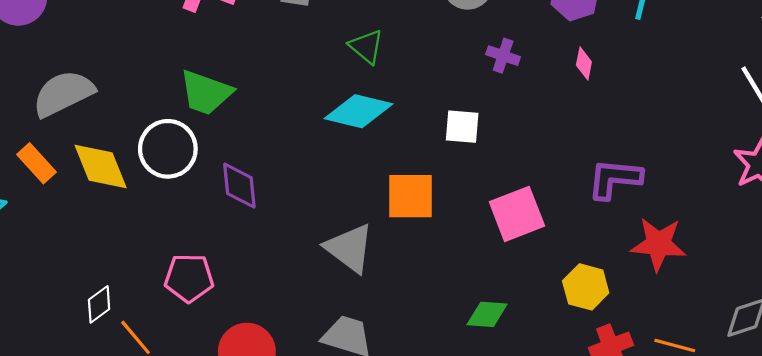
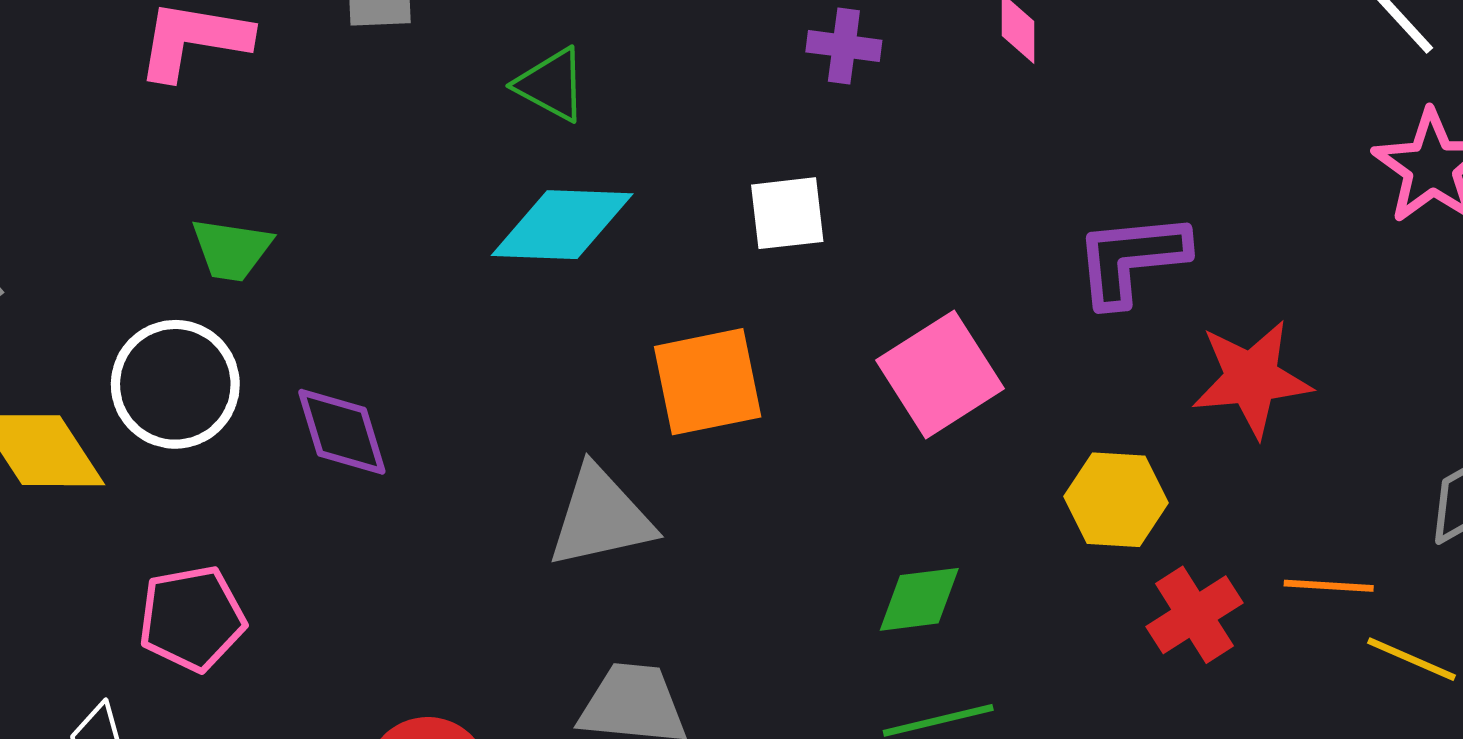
green trapezoid: (206, 93) -> (232, 249), size x0.7
gray triangle: (349, 248) -> (601, 517), turned -38
pink pentagon: (189, 278) -> (192, 618), moved

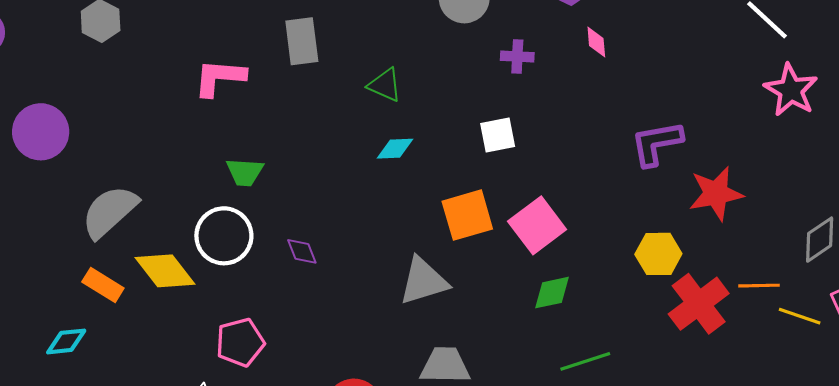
cyan diamond: (562, 225) -> (395, 149), size x0.6
pink square: (940, 374) -> (537, 225), moved
purple diamond: (342, 432) -> (302, 251), size x0.7
green diamond: (919, 599) -> (552, 293), moved
red cross: (1194, 615) -> (699, 304), size x1.4

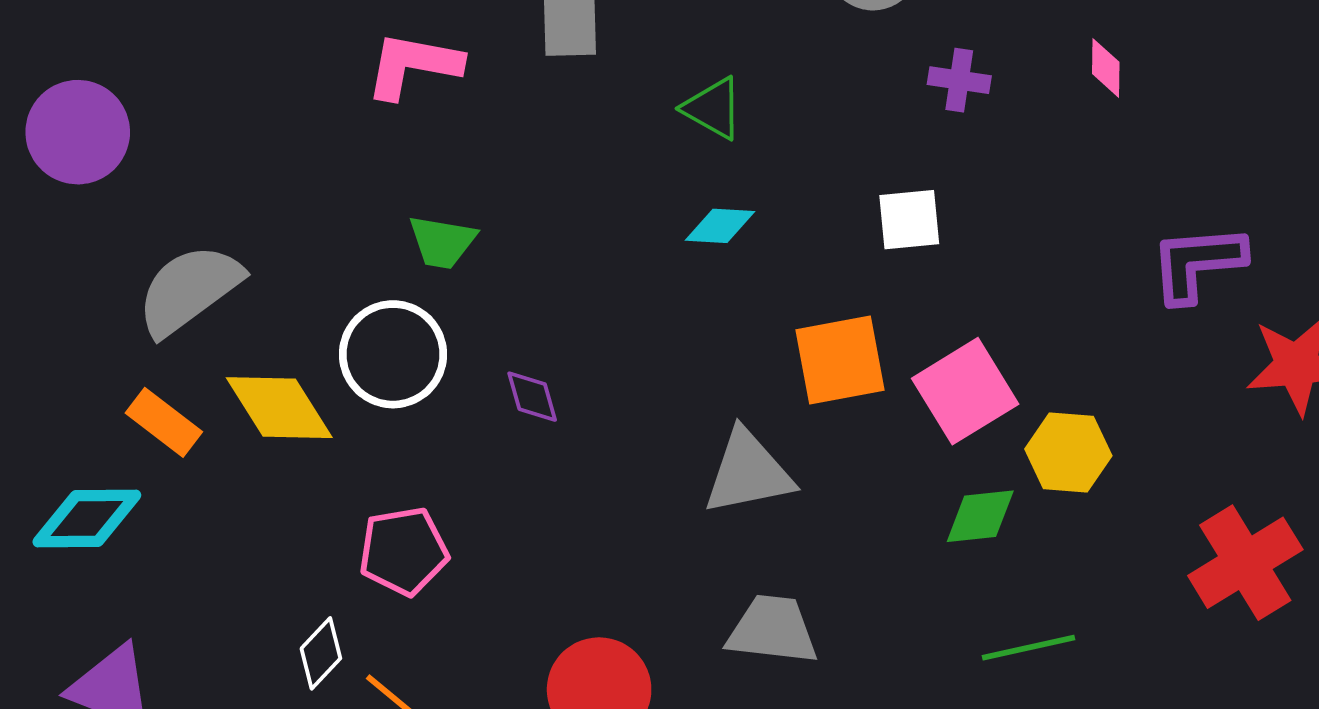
yellow hexagon: (658, 254) -> (1068, 452), moved
cyan diamond: (66, 341) -> (87, 519), size x1.4

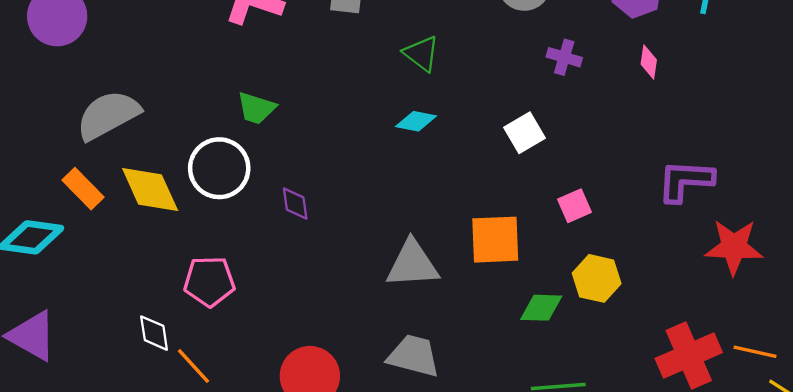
white square: (909, 220) -> (525, 133), turned -33
orange square: (840, 360) -> (495, 240), moved
pink square: (965, 391) -> (575, 206), moved, size x0.6
white diamond: (321, 653) -> (154, 333), turned -60

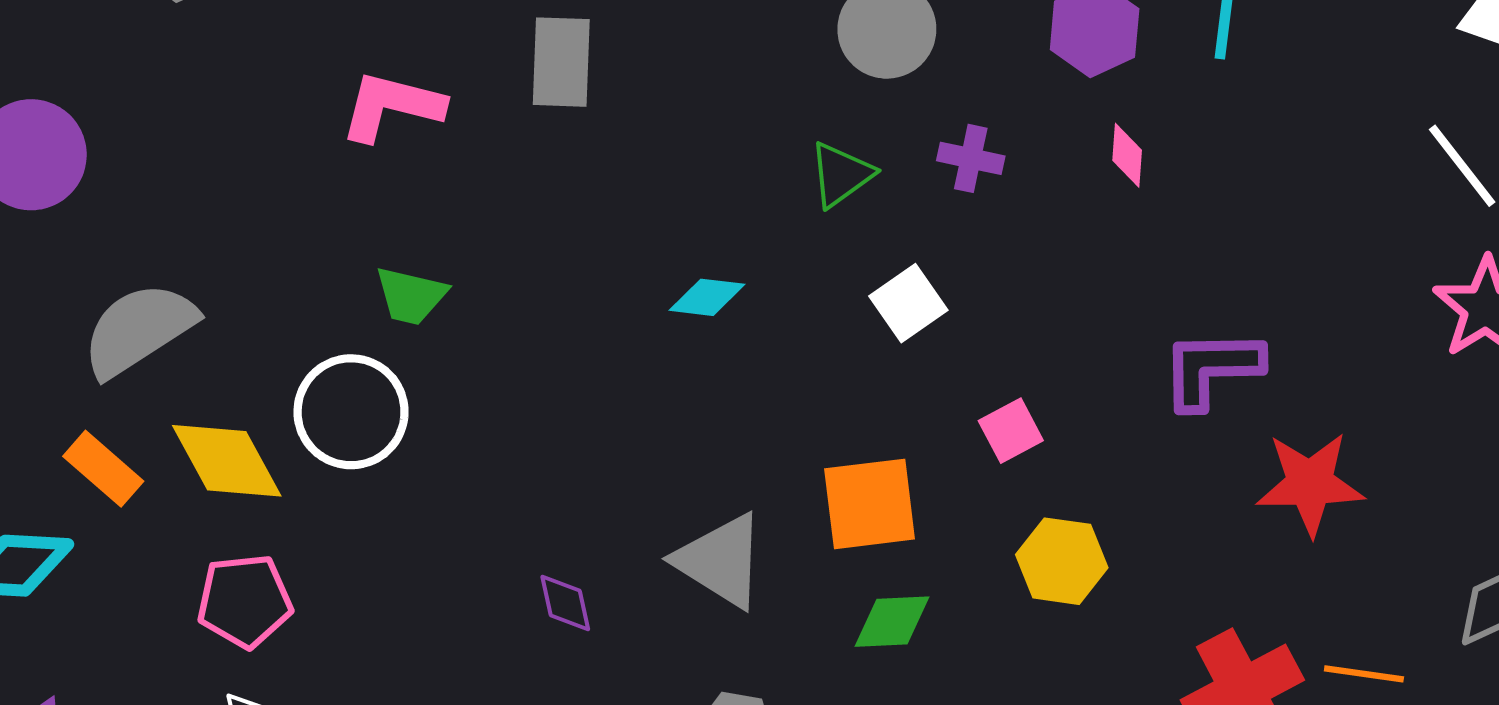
green triangle: (421, 54) -> (841, 174), moved, turned 51
purple diamond: (295, 204) -> (565, 603), moved
gray triangle: (412, 264) -> (720, 561), turned 40
pink pentagon: (209, 281) -> (245, 601), moved
green diamond: (541, 308) -> (892, 622), moved

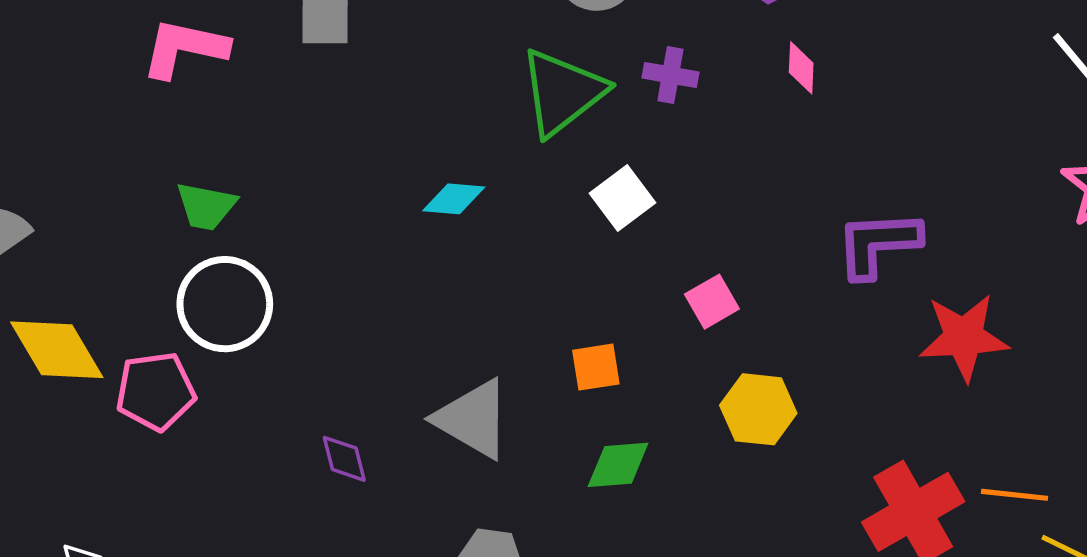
green triangle: (841, 174) -> (562, 92), size x1.6
white circle: (351, 412) -> (225, 304), moved
orange square: (870, 504) -> (596, 367), size x0.6
pink pentagon: (245, 601) -> (156, 391), moved

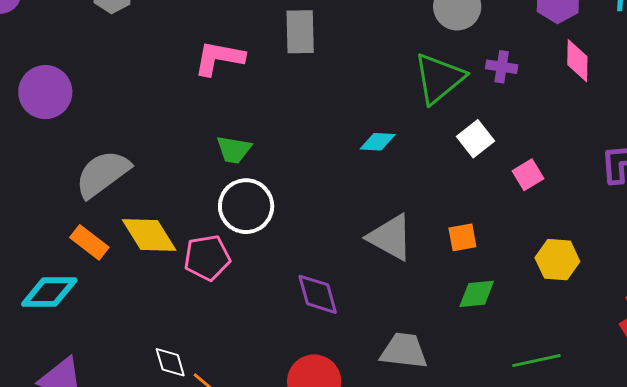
pink diamond: (801, 68) -> (577, 61), size x1.4
pink square: (712, 302) -> (528, 175), moved
gray triangle: (473, 419) -> (390, 237), moved
purple diamond: (344, 459) -> (318, 294), size x1.5

